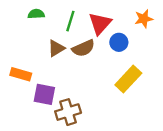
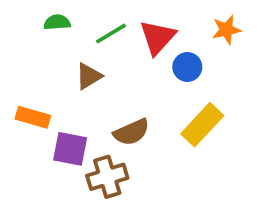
green line: (70, 21) -> (111, 33), turned 42
brown semicircle: (83, 48) -> (131, 132), moved

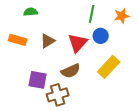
green line: (111, 33) -> (92, 14), moved, turned -48
red triangle: (158, 37) -> (78, 43), moved
orange rectangle: (33, 117) -> (18, 40), moved

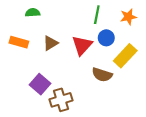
yellow rectangle: (109, 67) -> (125, 56), moved
brown semicircle: (71, 71) -> (102, 75), moved, turned 42
purple square: (38, 80) -> (40, 84), turned 30

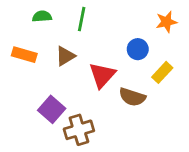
green line: (97, 15) -> (82, 19), moved
red triangle: (82, 45) -> (102, 75), moved
yellow rectangle: (125, 56) -> (162, 72), size x0.7

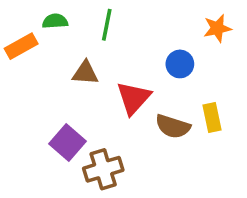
orange rectangle: (24, 55) -> (21, 46), moved, turned -45
brown triangle: (65, 56) -> (85, 73), turned 35
yellow rectangle: (162, 72) -> (212, 118), moved, turned -55

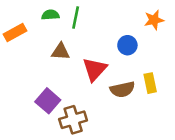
green semicircle: (55, 21) -> (50, 15), moved
brown semicircle: (173, 126) -> (122, 89), turned -30

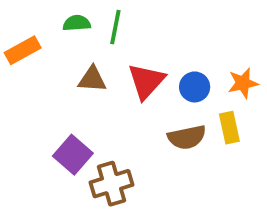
orange star: (154, 20) -> (243, 83), moved
blue circle: (127, 45) -> (195, 87), moved
red triangle: (95, 69) -> (146, 81), moved

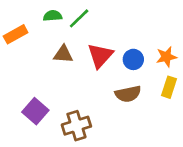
green line: (115, 27) -> (79, 18), turned 35
yellow rectangle: (229, 128) -> (169, 87), moved, turned 30
purple square: (73, 155) -> (35, 111), moved

